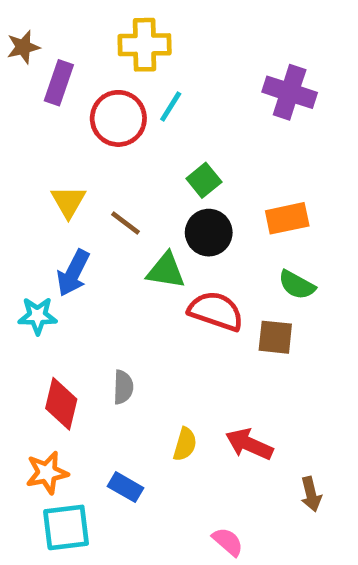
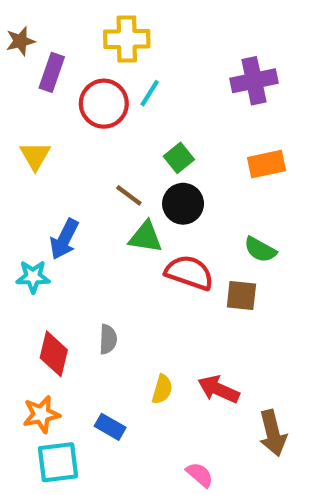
purple cross: (290, 92) -> (254, 81), turned -30
yellow triangle: (68, 202) -> (35, 156), moved
orange rectangle: (287, 218) -> (266, 164), moved
brown line: (125, 223) -> (129, 195), moved
brown arrow: (311, 494) -> (273, 433), size x1.5

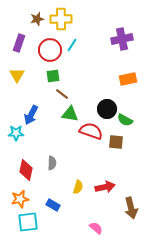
brown star: (20, 41) -> (37, 19), moved
purple rectangle: (52, 72) -> (19, 43), moved
green square: (179, 158) -> (53, 76), moved, turned 32
black circle: (183, 204) -> (107, 109), moved
red arrow: (219, 389) -> (105, 187), turned 144

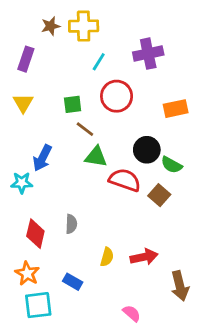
purple cross: (122, 39) -> (148, 54), moved
red circle: (50, 50) -> (117, 96), moved
brown square: (116, 142) -> (159, 195), turned 35
orange star: (20, 199) -> (27, 273), turned -30

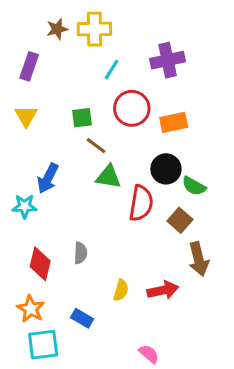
orange rectangle: (176, 109) -> (174, 122), moved
red semicircle: (125, 180) -> (141, 203), turned 80
brown arrow: (180, 286) -> (199, 259), moved

